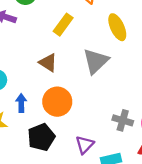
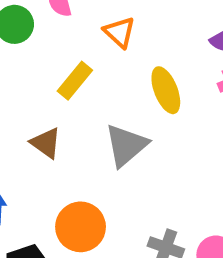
orange circle: (57, 102) -> (81, 227), moved

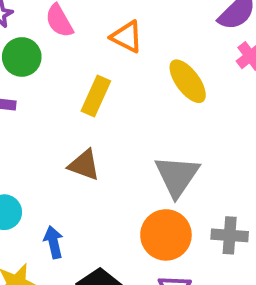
gray triangle: (126, 145) -> (177, 176), moved
orange circle: (81, 227) -> (166, 235), moved

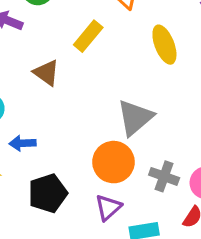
brown triangle: (84, 165) -> (46, 73), moved
blue arrow: (53, 242) -> (22, 143), turned -95

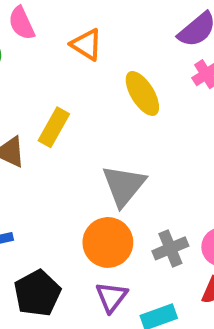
yellow rectangle: (88, 36) -> (54, 127), moved
gray cross: (164, 176) -> (170, 248), turned -32

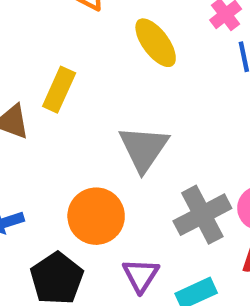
orange circle: (108, 242) -> (96, 216), moved
gray cross: (170, 248) -> (202, 215), size x1.4

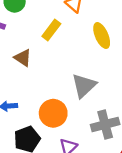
yellow rectangle: (59, 90) -> (51, 30), moved

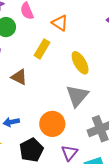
yellow ellipse: (102, 36) -> (80, 63), moved

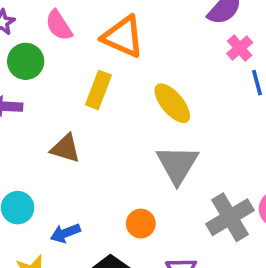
orange triangle: (60, 23) -> (123, 37), size x1.4
orange circle: (52, 124) -> (141, 224), size x0.6

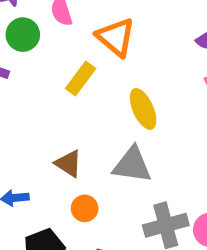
brown triangle: (65, 148) -> (68, 164), moved
gray triangle: (177, 164) -> (132, 165), turned 51

